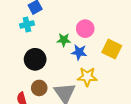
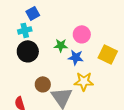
black circle: (35, 59) -> (28, 51), moved
brown circle: (39, 88) -> (43, 84), moved

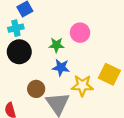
yellow square: (108, 54) -> (109, 74), moved
blue star: (76, 57) -> (61, 68), moved

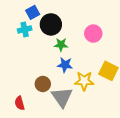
pink circle: (80, 33) -> (93, 34), moved
black circle: (19, 52) -> (51, 24), moved

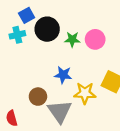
green star: (61, 45) -> (72, 39), moved

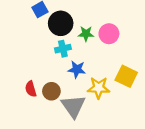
cyan cross: (17, 35) -> (63, 49), moved
red semicircle: (12, 118) -> (31, 89), moved

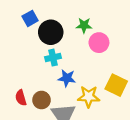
green star: (86, 34) -> (84, 25), moved

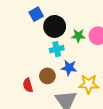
green star: (84, 25) -> (78, 36), moved
brown circle: (42, 100) -> (47, 76), moved

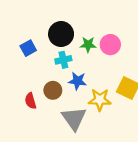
blue square: (36, 14) -> (28, 48), moved

